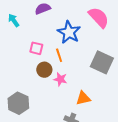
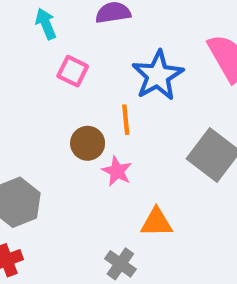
pink square: (36, 48) -> (73, 71), moved

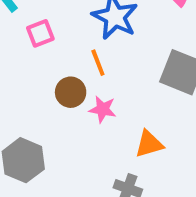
pink square: (73, 71) -> (40, 33), turned -32

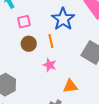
brown circle: (71, 92) -> (29, 44), moved

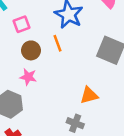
pink star: (50, 65) -> (28, 77), moved

